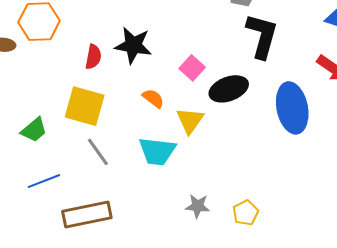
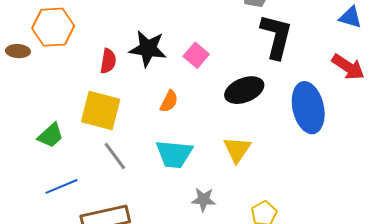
pink square: (192, 68) -> (196, 55), moved
orange semicircle: (153, 98) -> (169, 101), turned 80
yellow triangle: (190, 120) -> (237, 150), moved
gray star: (198, 206) -> (204, 200), moved

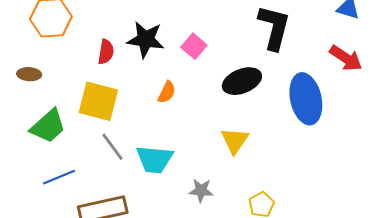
brown ellipse: (18, 51) -> (29, 74), moved
green trapezoid: (51, 135) -> (48, 126), size x1.4
cyan trapezoid: (174, 154) -> (155, 159), moved

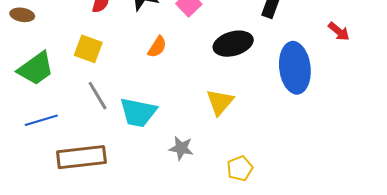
red arrow: (346, 58) -> (339, 31), size x0.7
yellow square: (98, 101) -> (88, 49), size x0.7

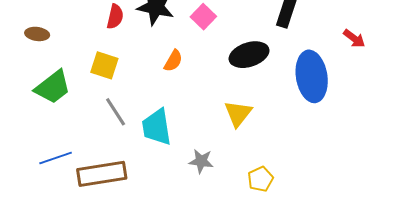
cyan trapezoid: (138, 112) -> (157, 127), turned 72
blue line: (41, 120) -> (56, 158), moved

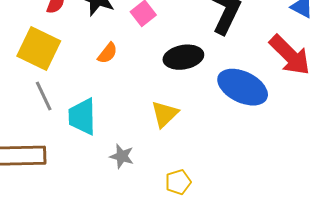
red arrow: (354, 38) -> (290, 55), size x2.0
yellow square: (104, 65) -> (39, 49), size x1.5
blue ellipse: (312, 76) -> (243, 87), turned -63

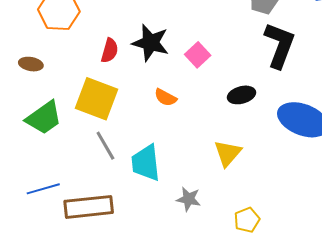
orange semicircle: (108, 53) -> (166, 97), turned 85
black ellipse: (183, 57) -> (241, 95), size x0.7

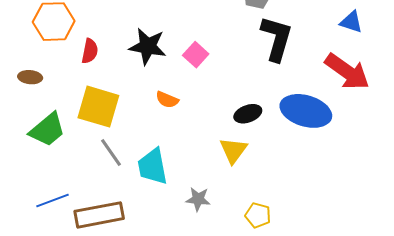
red semicircle: (110, 51) -> (90, 51), moved
black ellipse: (241, 95) -> (248, 114), moved
yellow pentagon: (247, 220) -> (258, 215), turned -30

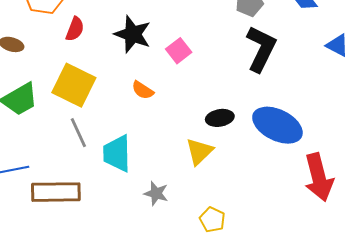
red arrow: (347, 72) -> (319, 177), moved, turned 30

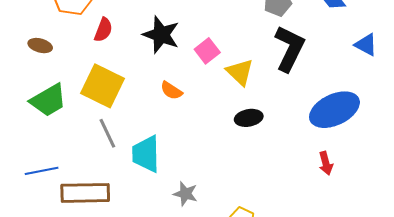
blue ellipse: (277, 125) -> (334, 110), moved, turned -51
yellow triangle: (199, 151) -> (240, 72), moved, turned -32
red arrow: (319, 177) -> (326, 163), moved, size x0.5

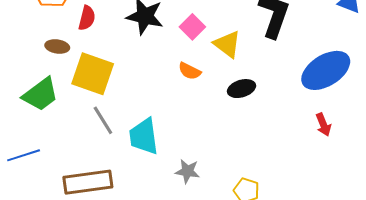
brown ellipse: (40, 46) -> (57, 46), moved
orange semicircle: (171, 91) -> (190, 71), moved
blue line: (42, 171) -> (24, 155), moved

